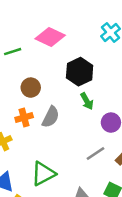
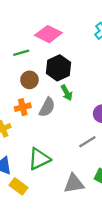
green line: (13, 52) -> (21, 53), moved
black hexagon: (80, 72) -> (58, 68), moved
green arrow: (87, 101) -> (67, 93), moved

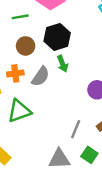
gray line: (87, 142) -> (76, 129), moved, turned -42
green triangle: (39, 159) -> (19, 111), moved

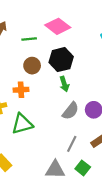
gray semicircle: (41, 76) -> (71, 111), moved

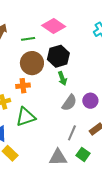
brown circle: (32, 66) -> (32, 63), size x1.5

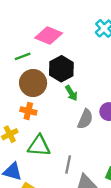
orange cross: (23, 86) -> (28, 111), turned 32
green triangle: (26, 117) -> (39, 146), turned 35
gray line: (72, 133) -> (68, 165), moved

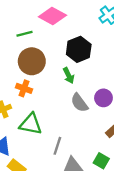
black hexagon: (61, 69) -> (79, 49), moved
gray semicircle: (85, 119) -> (79, 103), turned 114

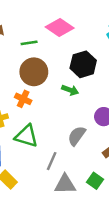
green arrow: (69, 75) -> (70, 90), turned -49
gray semicircle: (79, 103) -> (77, 136), moved, turned 66

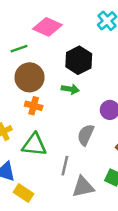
orange cross: (23, 99) -> (34, 106), moved

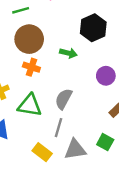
black hexagon: (79, 60) -> (93, 28), moved
gray semicircle: (86, 135) -> (64, 99), moved
yellow rectangle: (23, 193) -> (42, 152), moved

